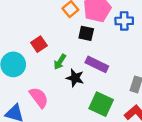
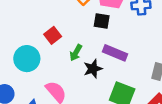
black star: (75, 78) -> (93, 69), turned -30

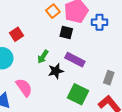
red square: (53, 35) -> (17, 34), moved

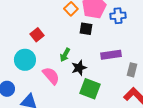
purple rectangle: (75, 60) -> (111, 55), moved, turned -30
pink semicircle: (24, 87) -> (51, 76), moved
green square: (78, 94) -> (90, 89), moved

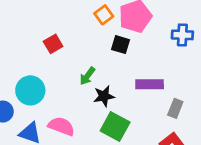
blue cross: (118, 16) -> (182, 35), moved
cyan circle: (25, 60) -> (30, 90), moved
pink semicircle: (51, 76) -> (61, 126), moved, turned -36

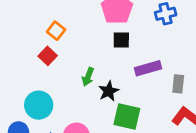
orange square: (104, 15) -> (56, 31), moved
black square: (120, 45) -> (121, 40), moved

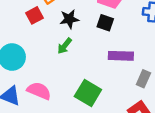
black star: (109, 91) -> (69, 19), moved

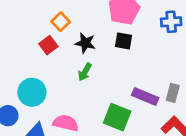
black star: (69, 19) -> (85, 43), turned 30
purple rectangle: (121, 56) -> (145, 96), moved, turned 30

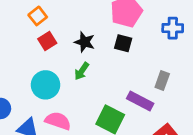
orange square: (61, 22) -> (38, 16), moved
cyan circle: (32, 92) -> (46, 85), moved
gray rectangle: (173, 93) -> (162, 80), moved

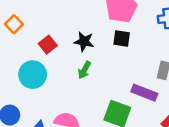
orange square: (38, 16) -> (14, 24), moved
cyan circle: (46, 85) -> (33, 75), moved

